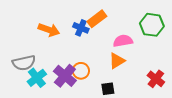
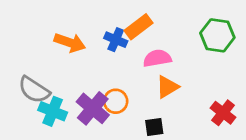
pink semicircle: (123, 41) -> (157, 58), moved
gray semicircle: (24, 63) -> (34, 90), turned 45
cyan cross: (37, 78) -> (53, 111), turned -30

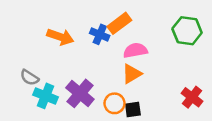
orange triangle: (167, 87) -> (132, 74), moved
gray semicircle: (34, 90) -> (30, 77), size x0.7
orange circle: (116, 101) -> (114, 103), moved

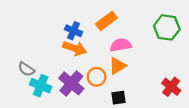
blue cross: (100, 34) -> (74, 31), moved
orange arrow: (60, 37) -> (75, 48), moved
orange circle: (114, 103) -> (97, 77), moved

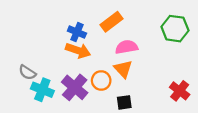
orange triangle: (117, 66) -> (123, 69), turned -42

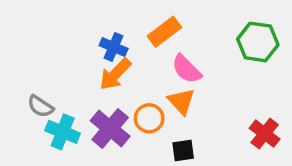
pink semicircle: (127, 47) -> (187, 69), turned -125
orange arrow: (78, 51) -> (115, 74), turned 115

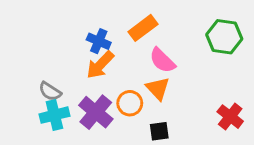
gray semicircle: (41, 106) -> (50, 91), moved
cyan cross: (63, 132) -> (54, 115), turned -36

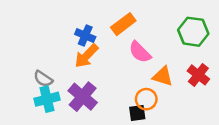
orange triangle: (158, 88) -> (163, 76), moved, turned -30
orange circle: (130, 103) -> (146, 99), moved
red cross: (230, 117) -> (198, 75), moved

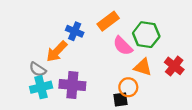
green hexagon: (193, 32) -> (146, 35), moved
orange arrow: (86, 56) -> (57, 51), moved
purple cross: (83, 97) -> (72, 85), turned -35

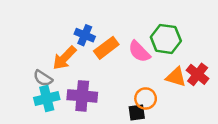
orange rectangle: (108, 21) -> (106, 48), moved
orange triangle: (143, 67) -> (176, 77), moved

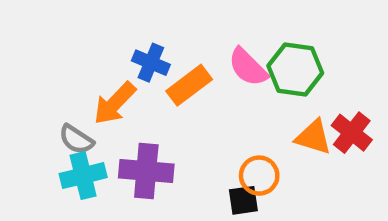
pink semicircle: (139, 52) -> (248, 67), moved

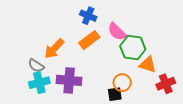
blue cross: (151, 63) -> (88, 16), moved
green hexagon: (295, 69) -> (133, 48), moved
red cross: (352, 133) -> (166, 84), moved, turned 30

